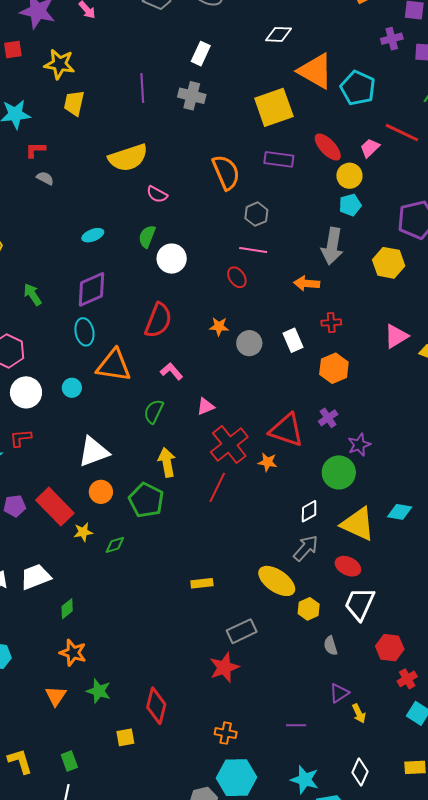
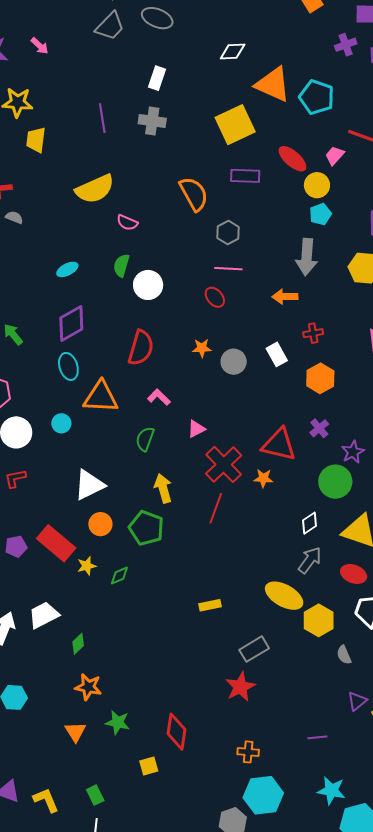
yellow hexagon: (309, 609) -> (319, 620), size x1.4

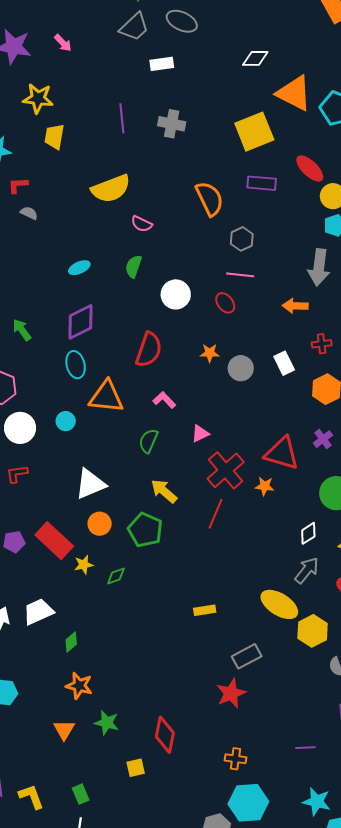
white rectangle: (157, 78) -> (162, 64), moved, turned 60
white circle: (148, 285) -> (176, 294), moved
yellow arrow: (163, 488) -> (164, 491), turned -36

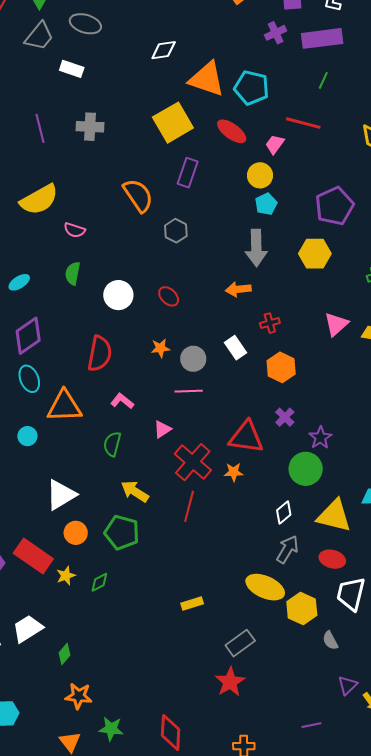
white rectangle: (162, 64) -> (72, 69), turned 35
red ellipse: (310, 169) -> (232, 131), moved
purple rectangle: (262, 183) -> (188, 173), turned -68
pink line: (240, 275) -> (189, 391), moved

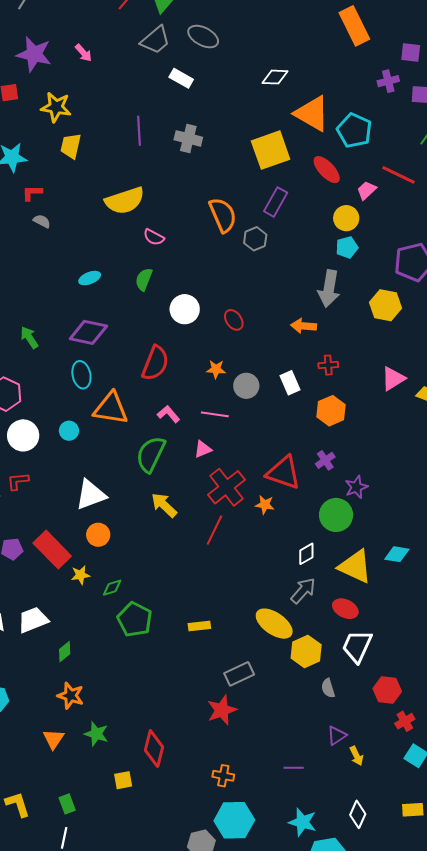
gray hexagon: (176, 231) -> (255, 239), moved
purple diamond: (28, 336) -> (88, 332), turned 36
pink line: (189, 391) -> (215, 414), moved
green semicircle: (112, 444) -> (151, 454), size x1.5
green pentagon: (122, 532) -> (135, 620), moved

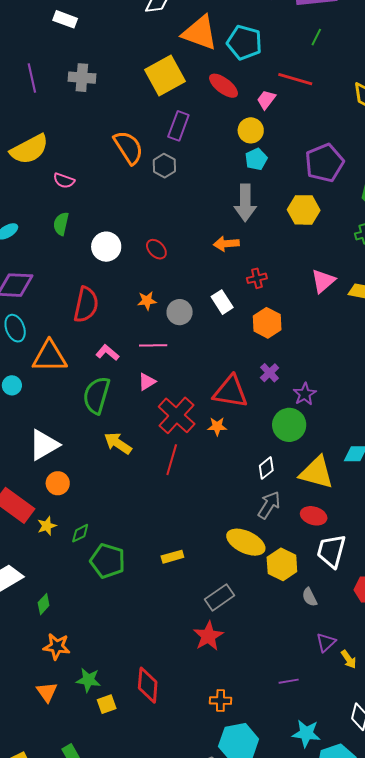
yellow square: (123, 780) -> (107, 704), moved

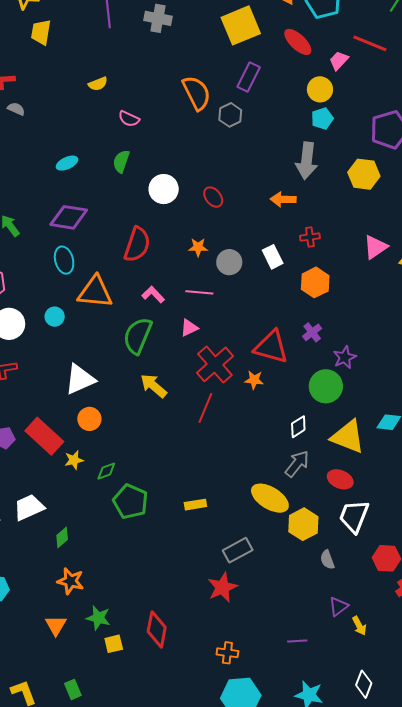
yellow semicircle: (29, 149) -> (98, 84), size x0.5

